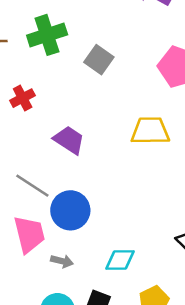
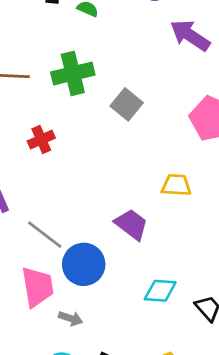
yellow trapezoid: (150, 131) -> (176, 185), size x0.7
purple trapezoid: (69, 140) -> (131, 224), moved
cyan diamond: (120, 260) -> (160, 291), moved

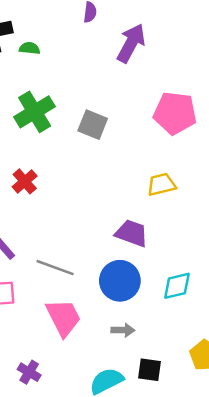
purple arrow: (190, 35) -> (131, 43), turned 102
blue circle: (84, 264) -> (120, 281), moved
gray arrow: (71, 318) -> (123, 330), moved

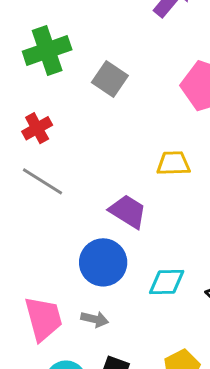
red cross: (25, 181) -> (37, 128), moved
gray line: (55, 268) -> (42, 181), moved
pink trapezoid: (63, 318) -> (43, 319), moved

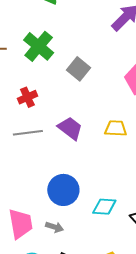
green cross: (47, 50) -> (39, 46), turned -36
gray line: (42, 181) -> (28, 133), turned -44
purple trapezoid: (128, 211) -> (70, 128), moved

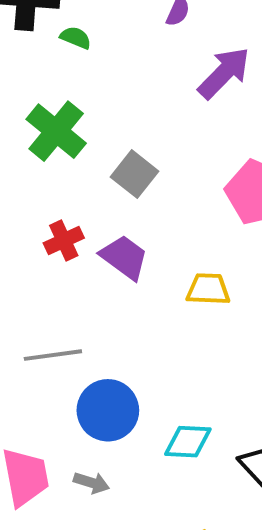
red cross: (27, 97) -> (64, 241), moved
purple trapezoid: (70, 128) -> (124, 257), moved
gray line: (28, 133) -> (53, 355), moved

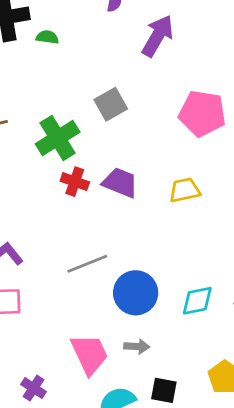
green cross: (56, 131) -> (58, 138), moved, turned 33
gray square: (134, 174) -> (111, 104), moved, turned 36
red cross: (64, 241) -> (75, 182), turned -32

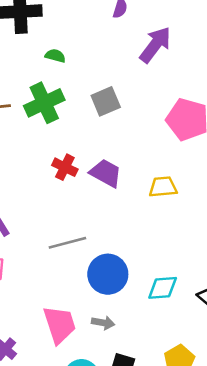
green semicircle: (47, 37) -> (55, 56), moved
green cross: (58, 138) -> (44, 103), moved

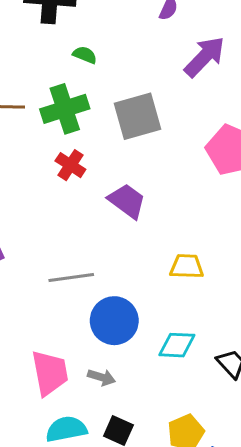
gray square: (106, 101) -> (138, 116), size x1.4
red cross: (65, 167) -> (70, 165), moved
yellow trapezoid: (163, 187) -> (187, 266), moved

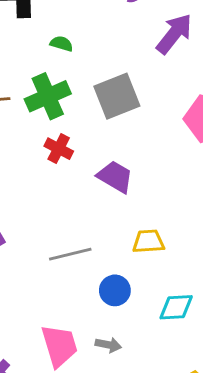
yellow trapezoid: (187, 266) -> (148, 241), moved
blue circle: (114, 321) -> (115, 290), size x0.7

